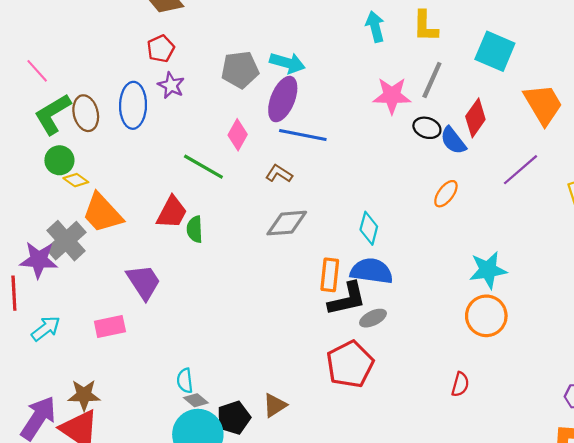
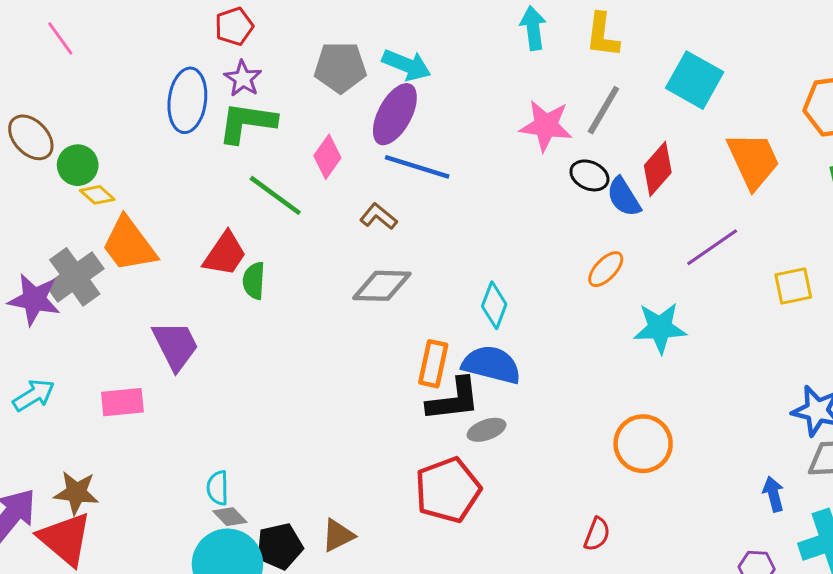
brown ellipse: (86, 113) -> (31, 137), moved, turned -36
green L-shape: (53, 114) -> (247, 123), moved, turned 33
cyan star: (488, 270) -> (660, 328), moved

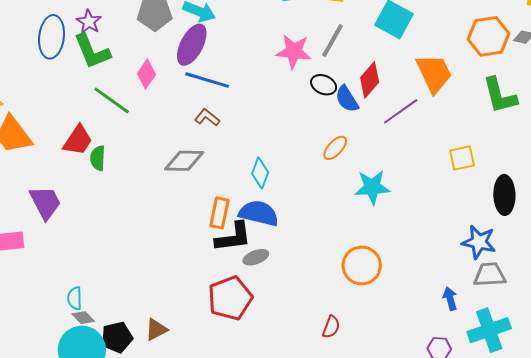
green L-shape: (247, 123) -> (92, 51), turned -120
brown L-shape: (378, 217) -> (207, 117), moved
purple line: (712, 247) -> (401, 111), moved

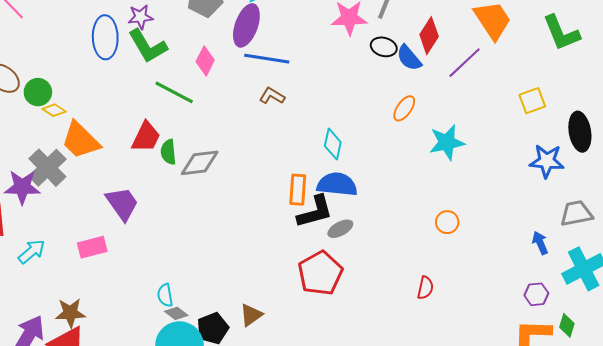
purple star: (89, 22) -> (140, 17), turned -30
gray diamond: (184, 161) -> (200, 163), moved
blue star: (479, 242) -> (547, 161), moved
orange circle: (362, 265) -> (447, 222), size x0.6

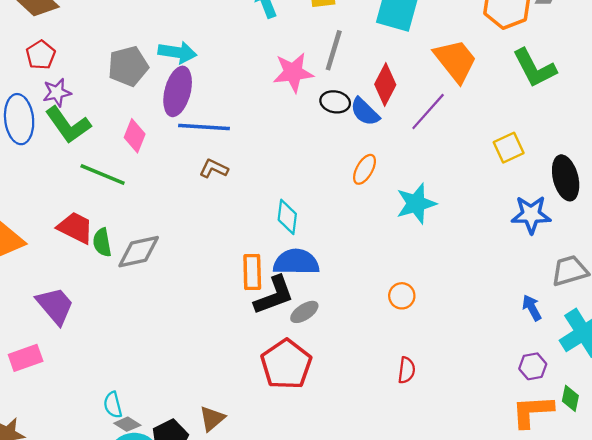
red trapezoid: (146, 137) -> (75, 228), turned -84
orange circle: (447, 222) -> (402, 296), moved

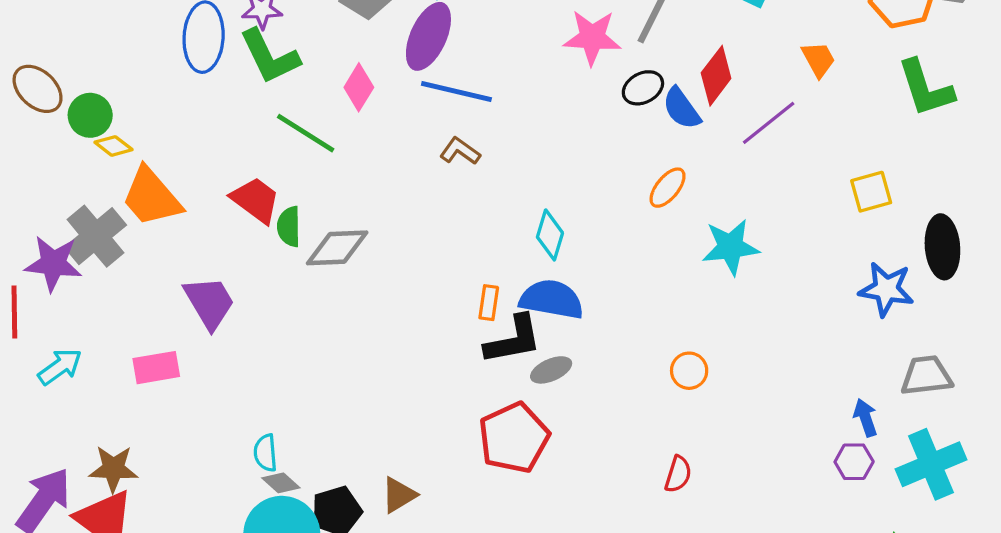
orange trapezoid: (456, 61) -> (818, 59), size x0.6
black ellipse: (335, 102) -> (643, 88), turned -48
orange rectangle: (252, 272) -> (489, 303), size x0.7
purple hexagon: (533, 366) -> (854, 462), moved

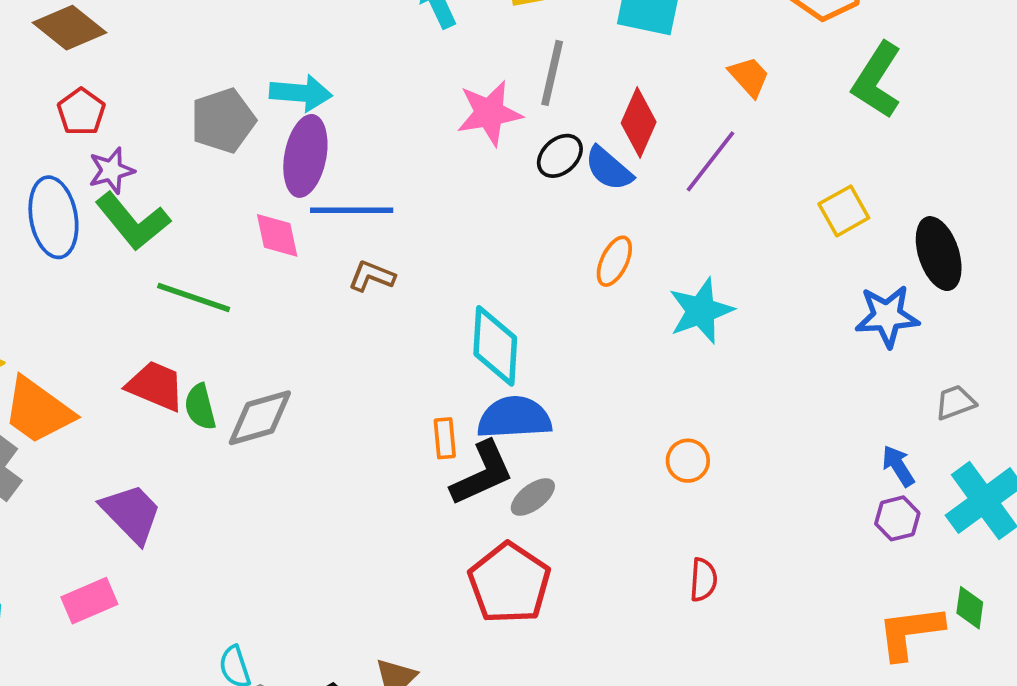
pink diamond: (359, 87) -> (277, 235), moved, turned -30
green L-shape: (925, 88) -> (877, 80), turned 64
cyan diamond: (550, 235) -> (495, 346), size x1.4
gray trapezoid: (926, 376) -> (955, 402), size x0.7

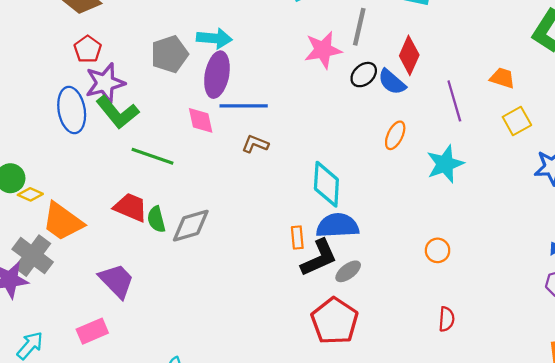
orange trapezoid: (749, 77) -> (502, 78), moved, turned -30
purple line: (710, 161) -> (454, 101), moved, turned -54
purple star: (111, 171) -> (105, 83), size x1.5
yellow square: (844, 211) -> (517, 121), moved

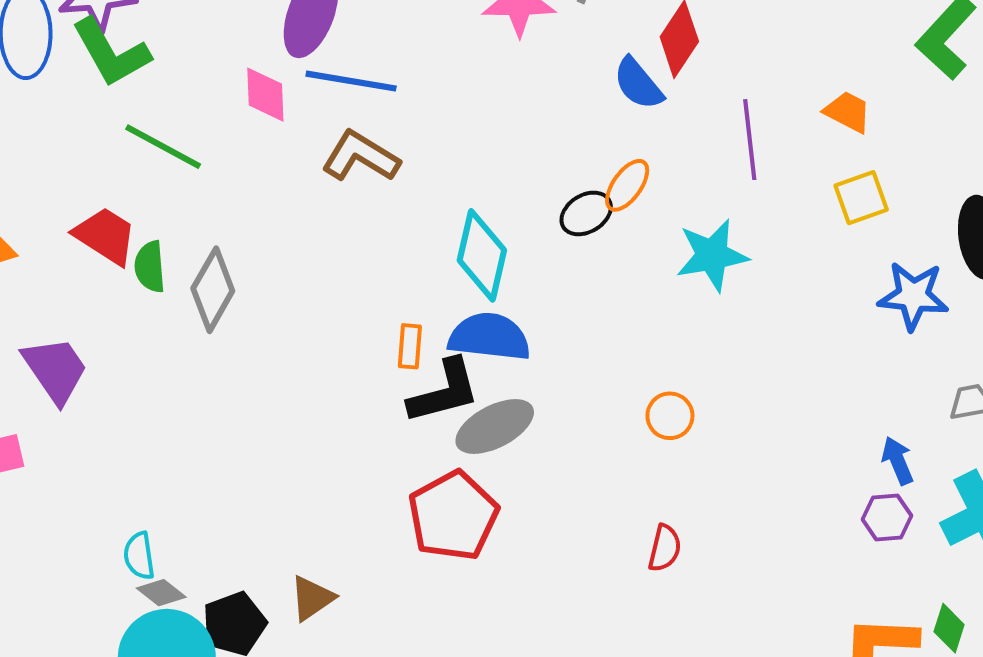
black ellipse: (364, 75) -> (586, 213), moved
brown L-shape: (255, 144) -> (361, 157), size x1.5
gray diamond: (191, 226) -> (213, 290), turned -54
gray ellipse: (348, 271) -> (495, 427), size x1.5

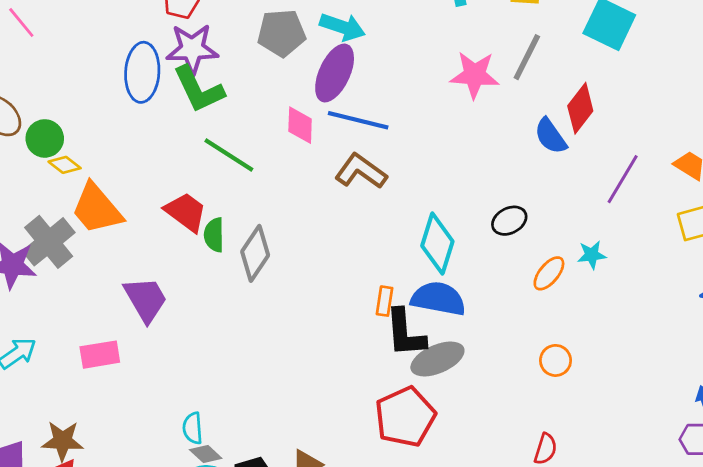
purple line: (750, 140) -> (623, 179), turned 33
orange ellipse: (627, 185) -> (549, 273), moved
cyan star: (712, 255) -> (592, 255), size x0.6
black L-shape: (444, 391) -> (405, 333), turned 96

